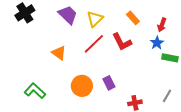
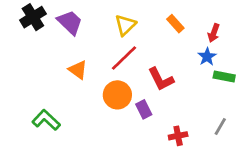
purple trapezoid: (68, 15) -> (70, 22), moved
red L-shape: (122, 42) -> (161, 79), moved
orange circle: (82, 86) -> (117, 95), moved

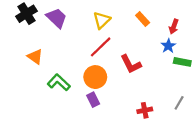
orange triangle: (78, 70) -> (35, 57), moved
purple rectangle: (144, 109) -> (93, 100), moved
green L-shape: (46, 120) -> (59, 82), moved

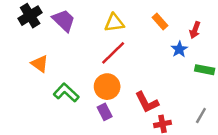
yellow triangle: (102, 20) -> (114, 23), turned 36
blue star: (168, 46) -> (179, 49), moved
red L-shape: (131, 64) -> (147, 102), moved

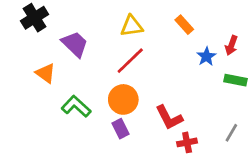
purple trapezoid: (64, 20) -> (75, 44), moved
red arrow: (195, 30) -> (231, 45), moved

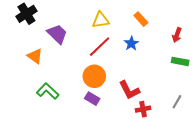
blue star: (206, 56) -> (131, 43), moved
green L-shape: (76, 106) -> (48, 91), moved
purple rectangle: (120, 129) -> (92, 99), turned -32

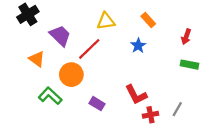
red line: (100, 47) -> (89, 49), moved
orange circle: (94, 76) -> (71, 75), moved
gray line: (177, 102) -> (177, 109), moved

